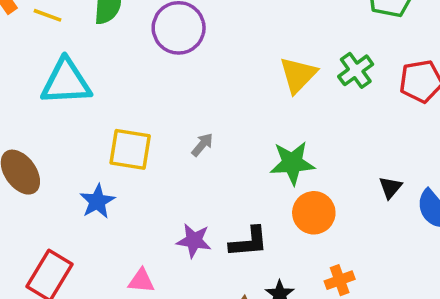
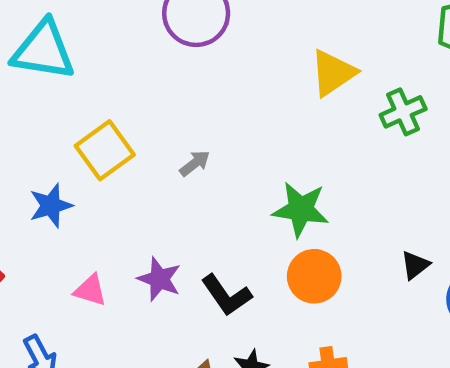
yellow triangle: (298, 75) -> (333, 73), moved
yellow square: (130, 149) -> (105, 150), turned 33
black L-shape: (249, 242) -> (226, 295), turned 48
pink triangle: (141, 281) -> (90, 290), moved

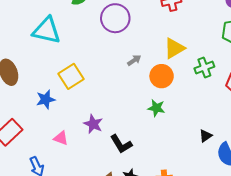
gray arrow: (195, 163) -> (134, 60), moved
green star: (301, 209) -> (156, 108), size x0.7
orange circle: (314, 276) -> (162, 76), moved
purple star: (159, 279) -> (93, 124), moved

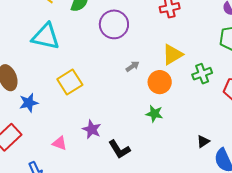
blue star: (46, 99) -> (29, 103), moved

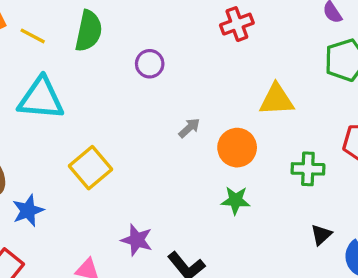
purple circle: (114, 24) -> (150, 64), size x0.6
yellow triangle: (172, 55) -> (277, 100), moved, turned 35
green cross: (202, 74) -> (308, 169), moved, turned 30

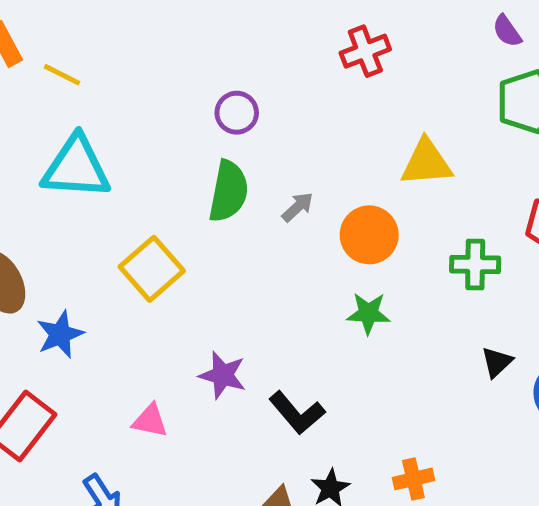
green semicircle: (89, 31) -> (229, 191), moved

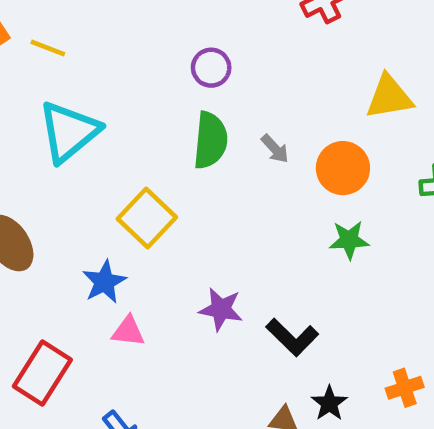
cyan triangle: (76, 167) -> (69, 132), turned -38
gray arrow: (297, 207) -> (275, 149), turned 96
blue star: (60, 334) -> (104, 282), moved
pink triangle: (150, 421) -> (128, 331), moved

